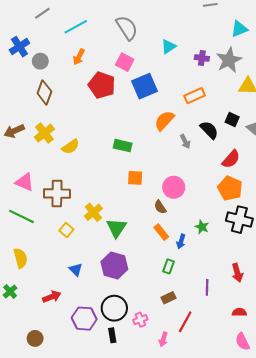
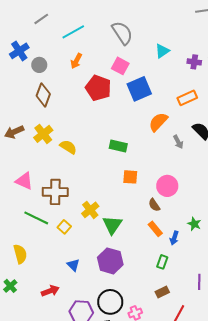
yellow semicircle: (71, 147) -> (68, 147), turned -114
green line: (22, 216) -> (36, 218), moved

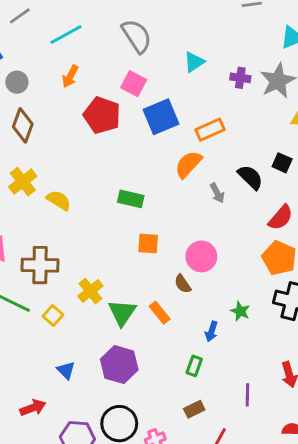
orange rectangle: (187, 98) -> (210, 130), moved
orange rectangle: (155, 229) -> (160, 313), moved

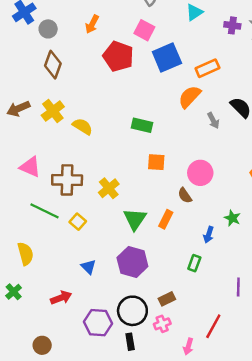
yellow cross: (90, 291) -> (109, 188), moved
orange rectangle: (160, 313) -> (166, 219), turned 66
brown rectangle: (194, 409) -> (167, 299), moved

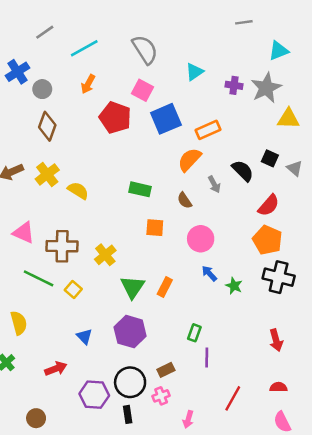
brown semicircle: (185, 195) -> (185, 200), moved
blue arrow: (209, 235) -> (209, 273), moved, turned 119
purple line: (238, 287) -> (207, 358), moved
red line: (213, 326) -> (233, 398), moved

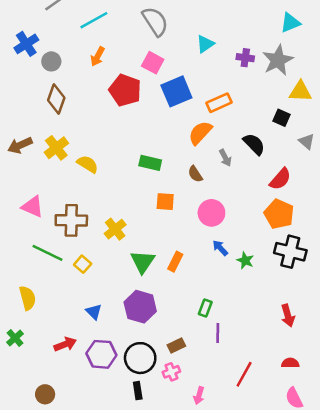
black square: (270, 158) -> (282, 118), moved
purple hexagon: (94, 395) -> (101, 354), moved

